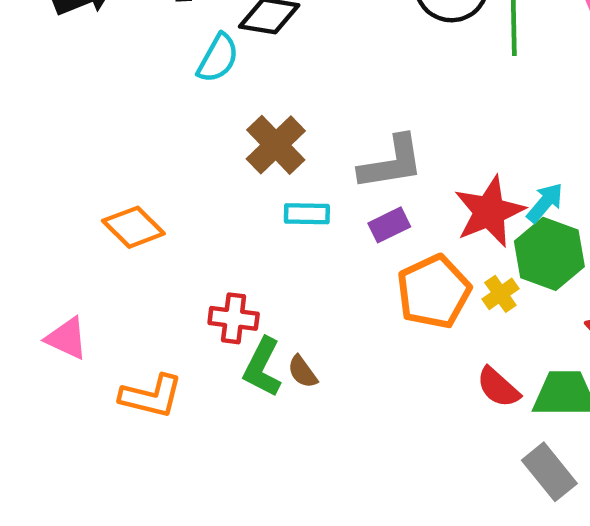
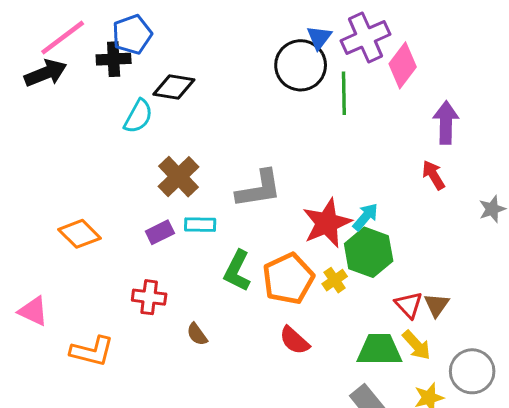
purple rectangle: (389, 225) -> (160, 232), moved
green L-shape: (262, 367) -> (237, 271), moved
red semicircle: (498, 387) -> (294, 340), moved

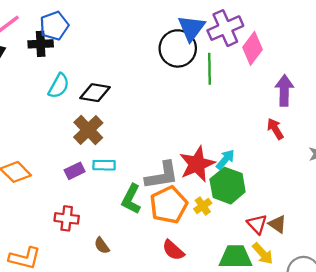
blue triangle: (319, 38) -> (191, 28), size x1.5
black diamond: (174, 87) -> (95, 93), moved
gray L-shape: (259, 189) -> (162, 175), moved
brown triangle: (437, 305) -> (277, 224), turned -30

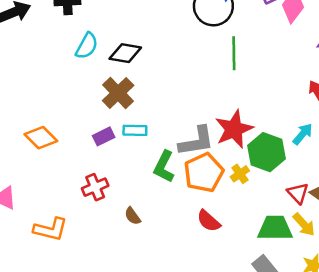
green line: (209, 69) -> (234, 53), moved
cyan arrow: (225, 159) -> (303, 134), moved
red cross: (67, 218) -> (95, 187), turned -30

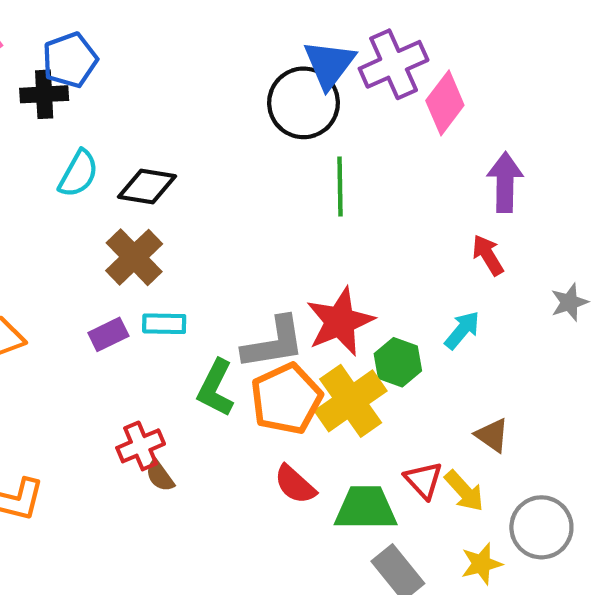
green hexagon: (266, 152) -> (398, 362), size x0.7
yellow cross: (240, 174) -> (351, 401), size x2.0
red cross: (95, 187) -> (141, 446), moved
red triangle: (298, 193) -> (424, 480), moved
green trapezoid: (275, 228) -> (366, 508), moved

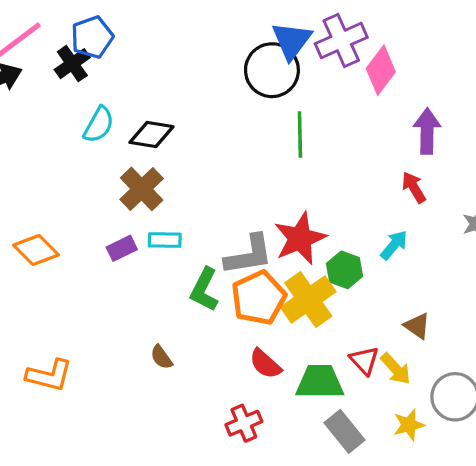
black cross: (44, 94) -> (72, 64), turned -32
red cross: (141, 446) -> (244, 423), moved

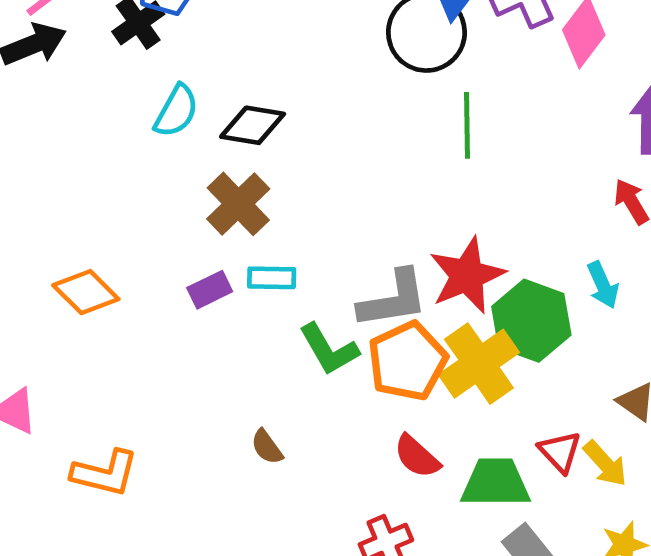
cyan arrow: (394, 245) -> (603, 285), turned 116
green hexagon: (345, 270) -> (531, 321), size x1.5
green L-shape: (204, 290) -> (329, 349), turned -57

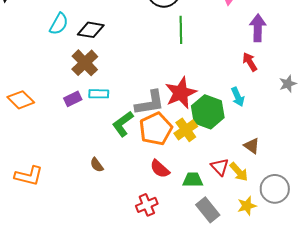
green L-shape: (329, 349) -> (123, 124), turned 84
yellow cross: (479, 364) -> (186, 130), size x0.7
green trapezoid: (496, 483) -> (193, 180), size x0.7

